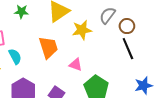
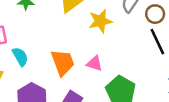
orange trapezoid: (48, 47) -> (63, 63), moved

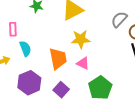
yellow star: (100, 21) -> (81, 39), moved

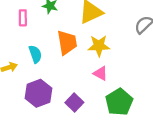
pink rectangle: (13, 29) -> (23, 18), moved
orange trapezoid: (58, 59) -> (67, 42), moved

